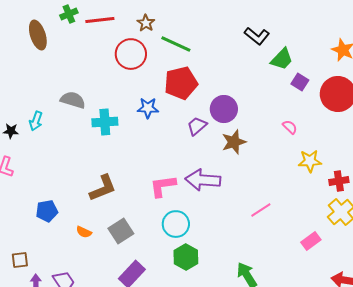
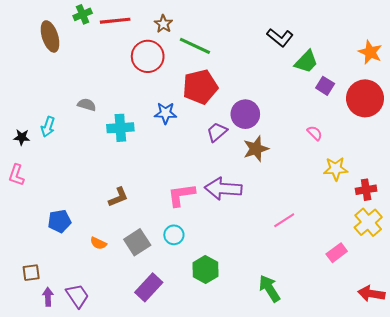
gray semicircle: (73, 100) -> (87, 105), size x0.7
brown L-shape: (103, 188) -> (118, 197), size x0.7
cyan circle: (176, 224) -> (174, 235), moved, size x0.7

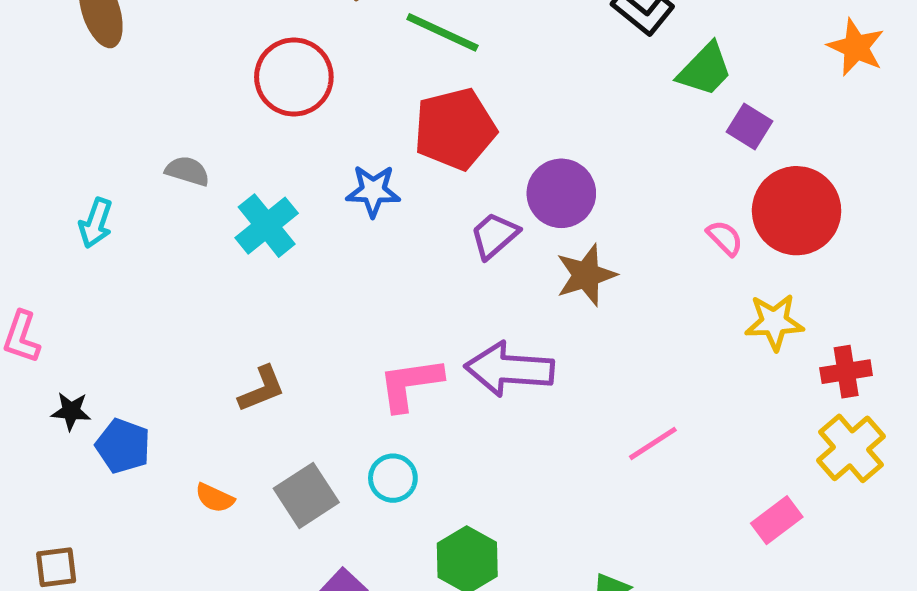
red circle: (148, 56) -> (294, 77), moved
red circle: (365, 98) -> (797, 211), moved
cyan cross: (120, 128) -> (267, 226), turned -35
black star: (22, 137) -> (71, 411), moved
blue pentagon: (59, 221) -> (123, 446), turned 30

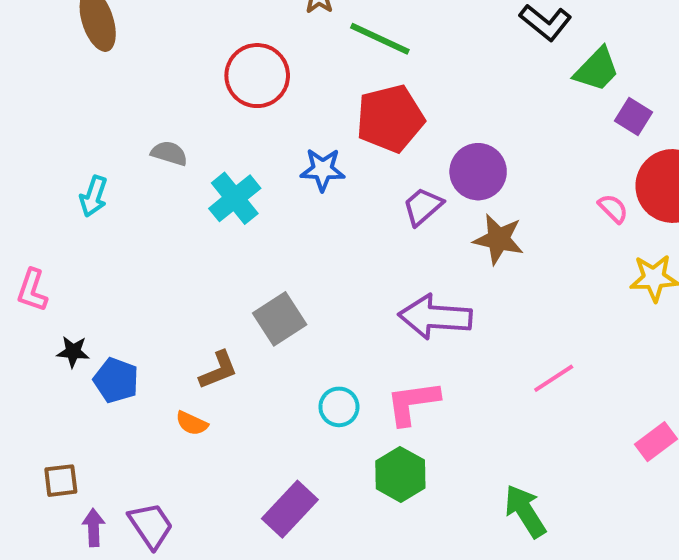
brown star: (586, 275) -> (499, 239), turned 30
pink L-shape: (410, 384) -> (413, 403), moved
brown L-shape: (262, 389) -> (218, 370), moved
gray square: (306, 495) -> (280, 319), moved

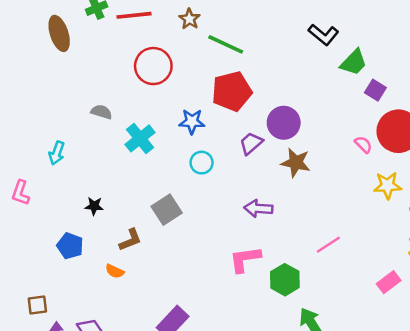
cyan arrow: (94, 196) -> (57, 153), moved
purple arrow: (435, 317) -> (258, 208), size x0.7
black star: (73, 352) -> (94, 206), moved
cyan circle: (339, 407) -> (202, 163), moved
green hexagon: (400, 474) -> (285, 280), moved

